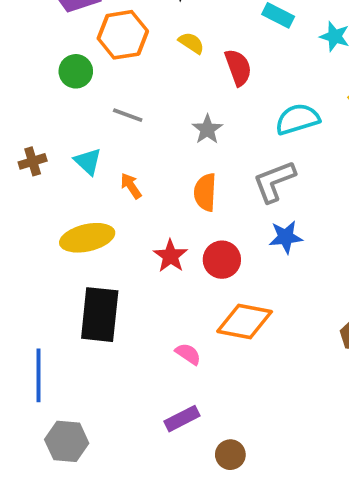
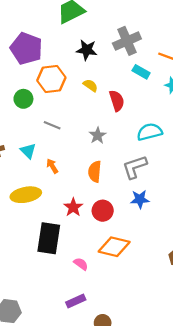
black rectangle: (100, 315) -> (49, 238), moved

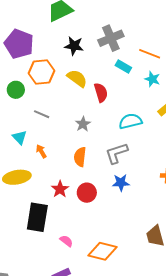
yellow semicircle: (90, 85) -> (77, 78), size x1.5
orange diamond: (114, 247) -> (103, 251), moved

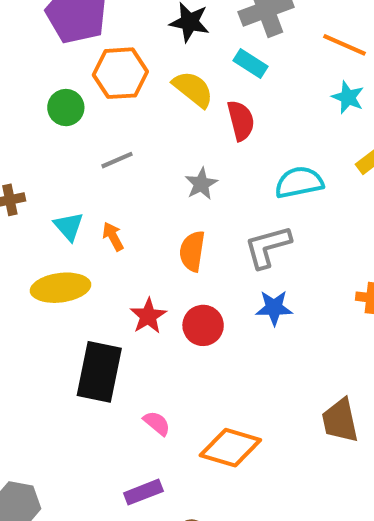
cyan rectangle: (123, 66) -> (250, 64), moved
gray line: (42, 114) -> (117, 160), turned -49
cyan triangle: (20, 137) -> (69, 226), moved

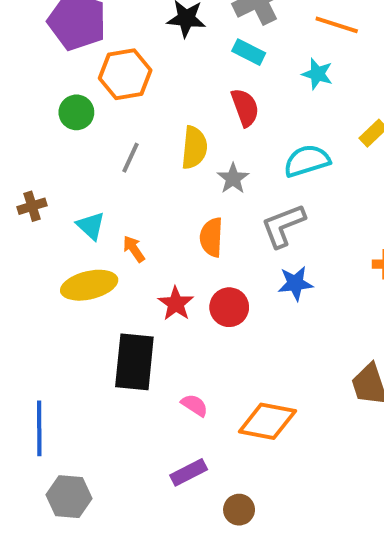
yellow semicircle: (193, 89) -> (194, 148), moved, turned 63
cyan star: (348, 97) -> (317, 74), moved
gray line: (117, 160) -> (131, 158), turned -36
gray star: (201, 184) -> (233, 178), moved
orange arrow: (113, 236) -> (134, 249), moved

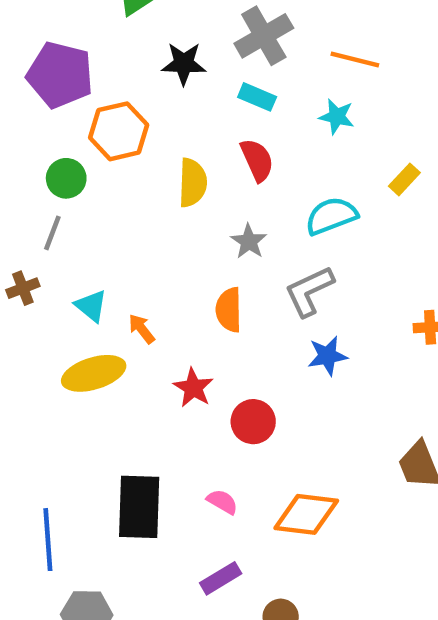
yellow semicircle: (194, 148) -> (193, 183), moved
gray line: (131, 158) -> (52, 233), moved
red circle: (229, 307) -> (253, 422), moved
black rectangle: (134, 362) -> (139, 507), moved

